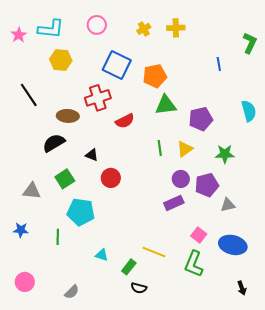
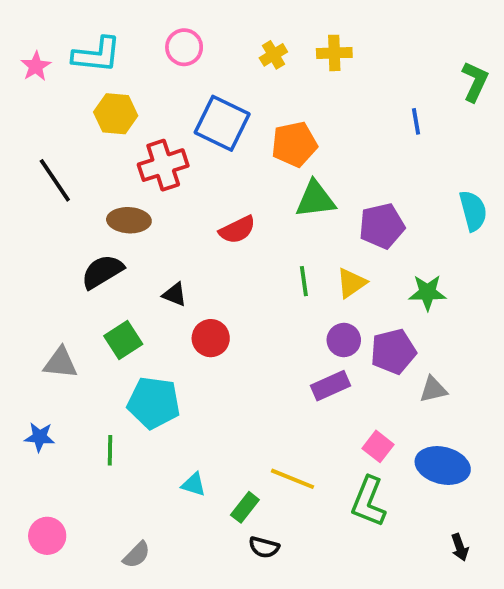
red cross: (98, 98) -> (163, 165), moved

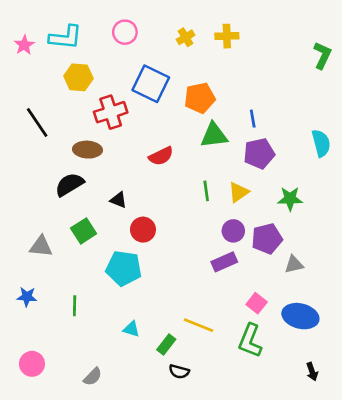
blue line: (416, 121) -> (253, 119), moved
cyan pentagon: (154, 403) -> (124, 268), moved

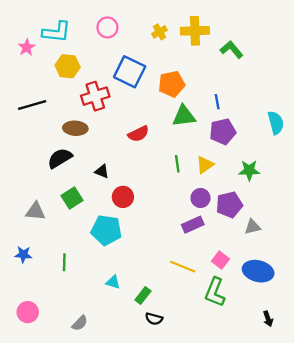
yellow cross: (227, 36) -> (195, 31), size x1.4
pink star: (24, 45) -> (27, 47), moved
green L-shape: (322, 55) -> (231, 50), moved, turned -65
black line: (37, 122) -> (32, 105), turned -72
yellow line: (198, 325) -> (183, 267), moved

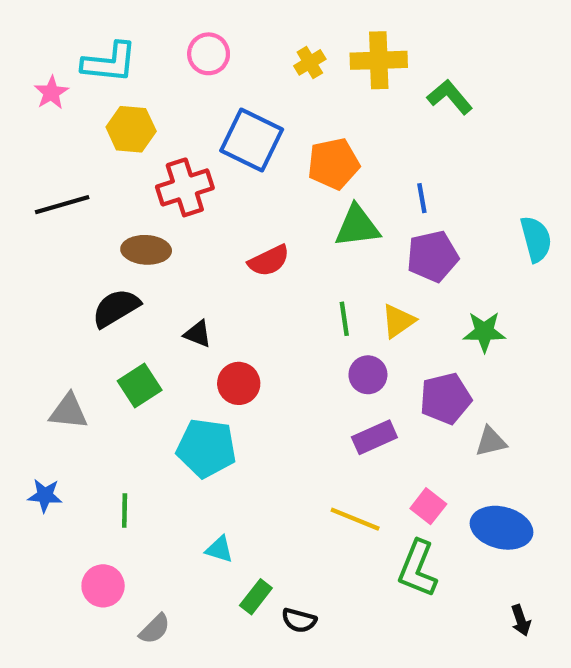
purple circle: (200, 198) -> (368, 375), moved
green rectangle: (143, 295) -> (256, 597), moved
pink circle: (28, 312) -> (103, 586), moved

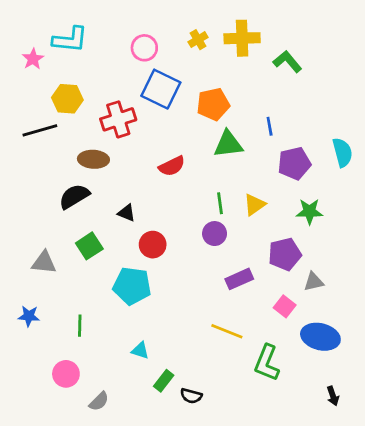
pink circle: (209, 54) -> (144, 48), moved
yellow hexagon: (131, 129) -> (67, 99), moved
purple pentagon: (433, 256) -> (294, 163), moved
purple circle: (368, 375) -> (215, 234), moved
pink square: (428, 506) -> (285, 306), moved

